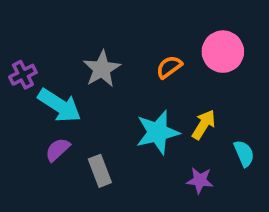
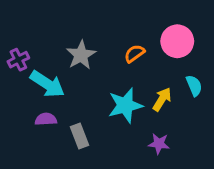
purple semicircle: (58, 150) -> (46, 119), turned 40
cyan semicircle: (244, 153) -> (194, 86), moved

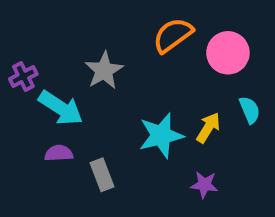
orange semicircle: (134, 53) -> (173, 35), moved, size x1.5

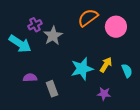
purple cross: (23, 76) -> (35, 25), moved
cyan arrow: (61, 108) -> (20, 44), moved
cyan semicircle: (250, 110) -> (127, 71), moved

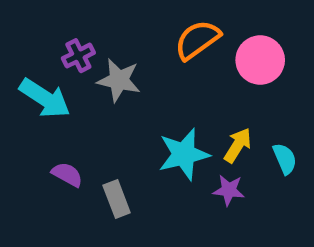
gray star: (53, 36) -> (119, 80), turned -30
purple semicircle: (30, 78) -> (67, 174), turned 32
purple star: (104, 94) -> (229, 190), moved

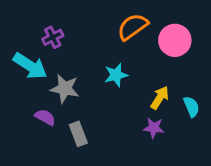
gray star: (119, 80) -> (65, 89), moved
cyan star: (184, 154) -> (116, 75), moved, size x0.7

